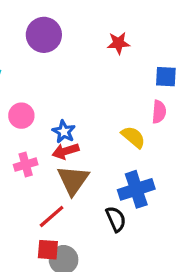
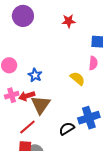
red arrow: (66, 151) -> (27, 96), moved
blue cross: (136, 189) -> (89, 118), moved
black semicircle: (116, 219) -> (67, 129), turned -98

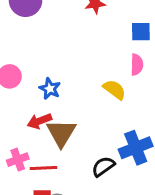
pink cross: (12, 95) -> (18, 160), moved
red line: (27, 127) -> (44, 168), turned 42

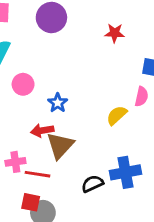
yellow semicircle: (114, 90) -> (117, 115), turned -90

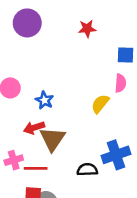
black semicircle: (92, 184) -> (87, 170), turned 30

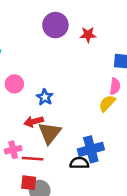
purple circle: (27, 23) -> (55, 25), moved
yellow semicircle: (100, 104) -> (107, 103), moved
blue cross: (116, 155) -> (91, 149), moved

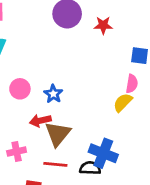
pink circle: (14, 84) -> (20, 89), moved
blue cross: (91, 149) -> (103, 153), turned 35
red line: (33, 159) -> (55, 164), moved

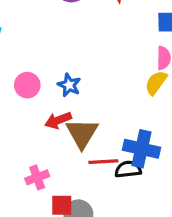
pink cross: (17, 152) -> (37, 177), moved
red line: (55, 164) -> (103, 162), moved

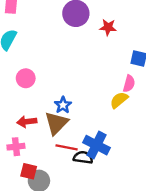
blue star: (69, 85) -> (63, 105), moved
red arrow: (58, 120) -> (27, 122), moved

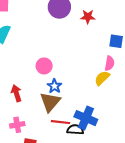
pink circle: (26, 78) -> (44, 66), moved
red arrow: (27, 122) -> (16, 93), moved, turned 84

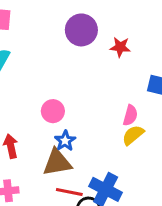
pink semicircle: (110, 63) -> (130, 115), moved
brown triangle: (50, 102) -> (57, 162), turned 35

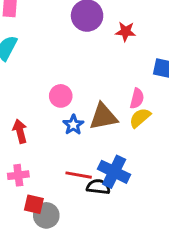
brown triangle: (57, 162) -> (103, 117), moved

